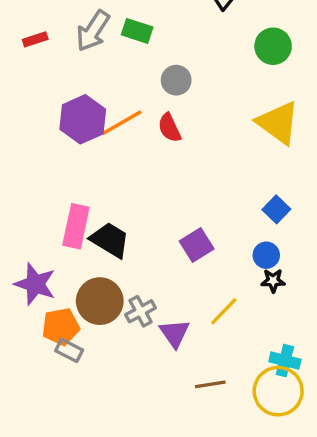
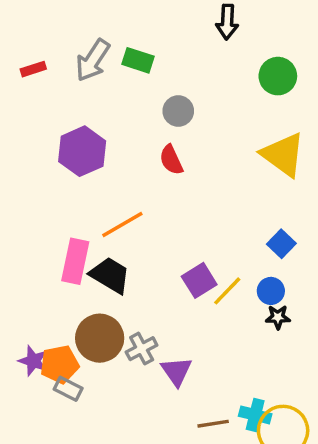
orange line: (122, 123) -> (122, 225), moved
purple star: (35, 284) -> (33, 361), moved, size x0.7
yellow line: (224, 311) -> (227, 291), moved
cyan cross: (285, 361) -> (255, 415), moved

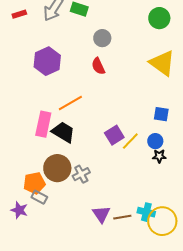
blue square: (281, 244) -> (161, 114), turned -35
purple star: (33, 361) -> (19, 210), moved
purple triangle: (177, 371) -> (101, 214), moved

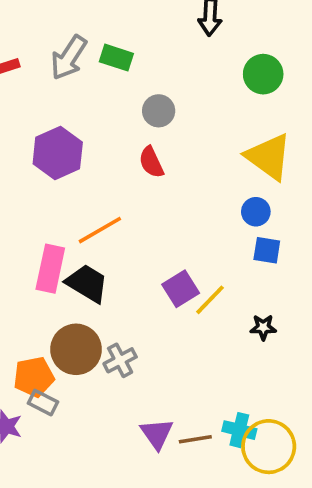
blue circle: (155, 141) -> (256, 212), moved

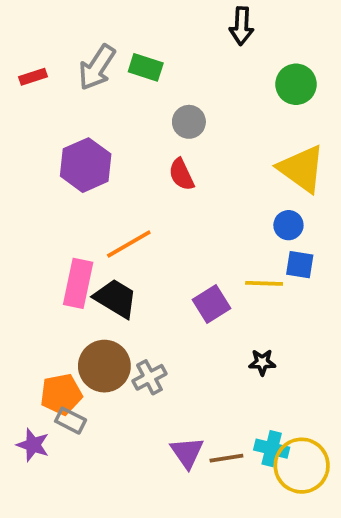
yellow line: (210, 300) -> (264, 283), moved, turned 48
black star: (263, 327) -> (262, 362), moved

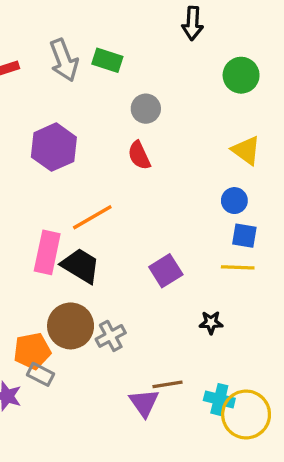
gray arrow: (97, 67) -> (64, 60), turned -54
yellow triangle: (302, 169) -> (246, 150), size x0.7
yellow line: (264, 283) -> (238, 267), moved
brown line: (226, 458) -> (168, 384), moved

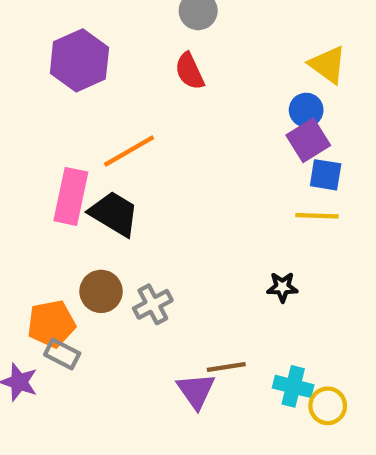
blue circle: (234, 201) -> (306, 110), moved
purple square: (166, 271) -> (308, 140), moved
brown circle: (71, 326) -> (101, 291), size x0.7
yellow circle: (246, 414) -> (328, 406), size x0.6

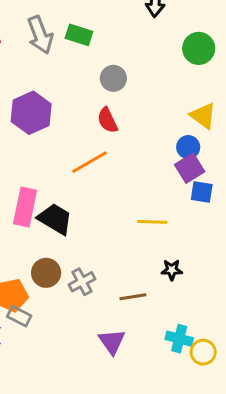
orange line: (129, 151) -> (89, 162), moved
yellow line: (317, 216) -> (152, 222), moved
brown line: (226, 367) -> (133, 297), moved

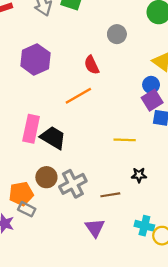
gray circle: (113, 78) -> (117, 34), moved
gray cross: (82, 282) -> (73, 184), size x1.4

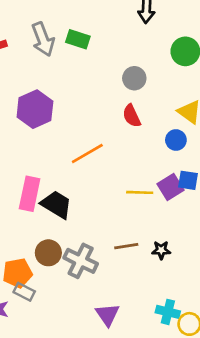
red semicircle: (92, 65) -> (132, 116), moved
purple square: (152, 100) -> (171, 187), moved
yellow line: (125, 140) -> (140, 192), moved
gray cross: (73, 184) -> (81, 261), turned -36
brown line: (110, 195) -> (126, 246), moved

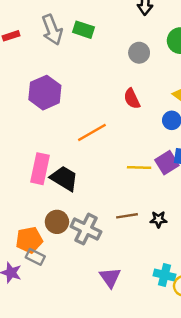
gray circle: (134, 78) -> (139, 53), moved

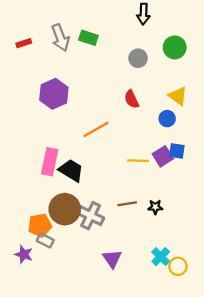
brown circle: (57, 222) -> (65, 209), size x1.5
cyan cross: (164, 275) -> (161, 257), turned 30

